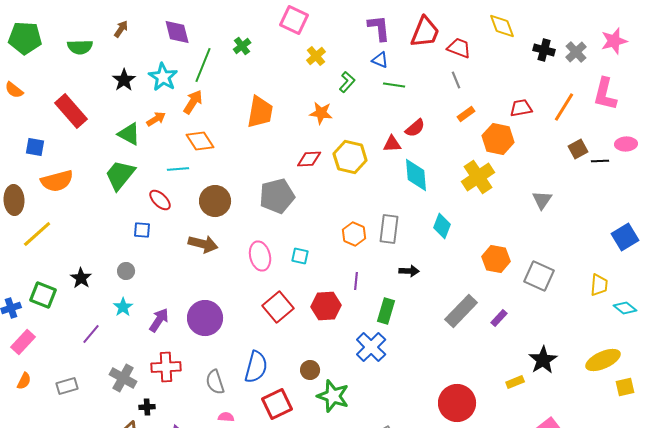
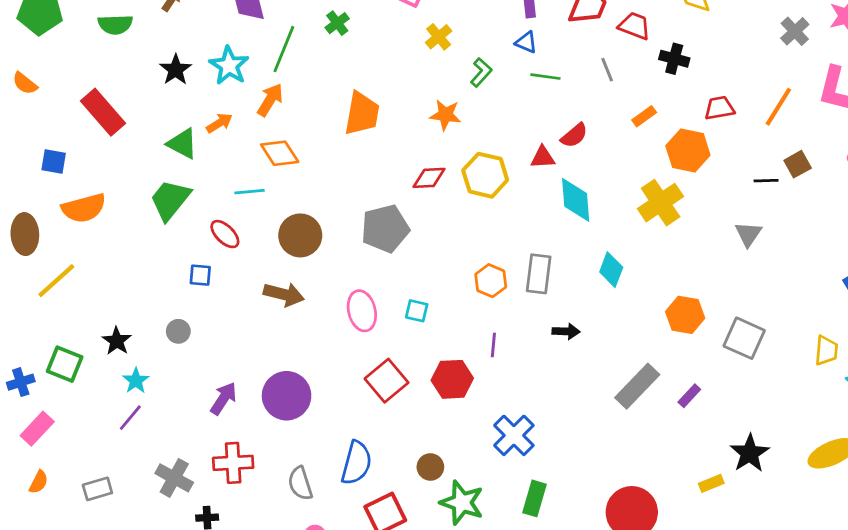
black cross: (544, 50) -> (674, 59), moved
gray line: (456, 80) -> (607, 70), moved
black line: (600, 161) -> (766, 181), moved
cyan star: (123, 307) -> (136, 381), moved
green rectangle: (386, 311) -> (535, 498), moved

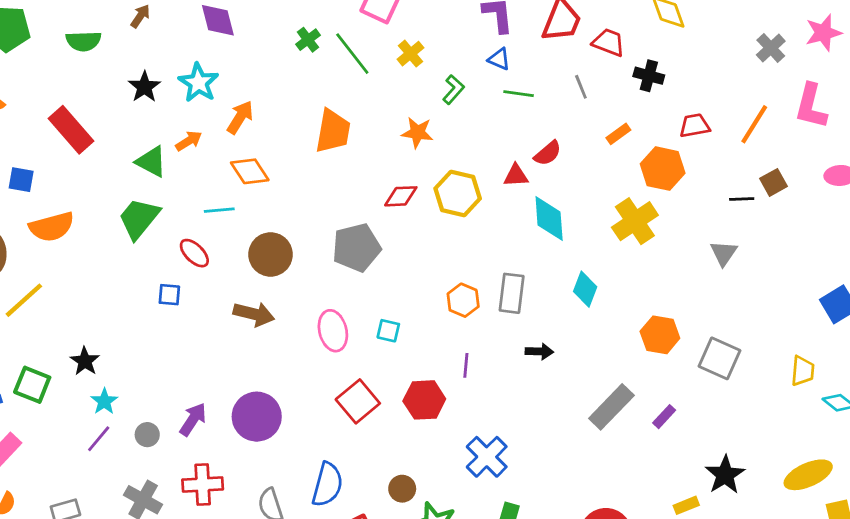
green line: (284, 49) -> (352, 54), moved, turned -60
gray circle: (178, 331) -> (147, 435), moved

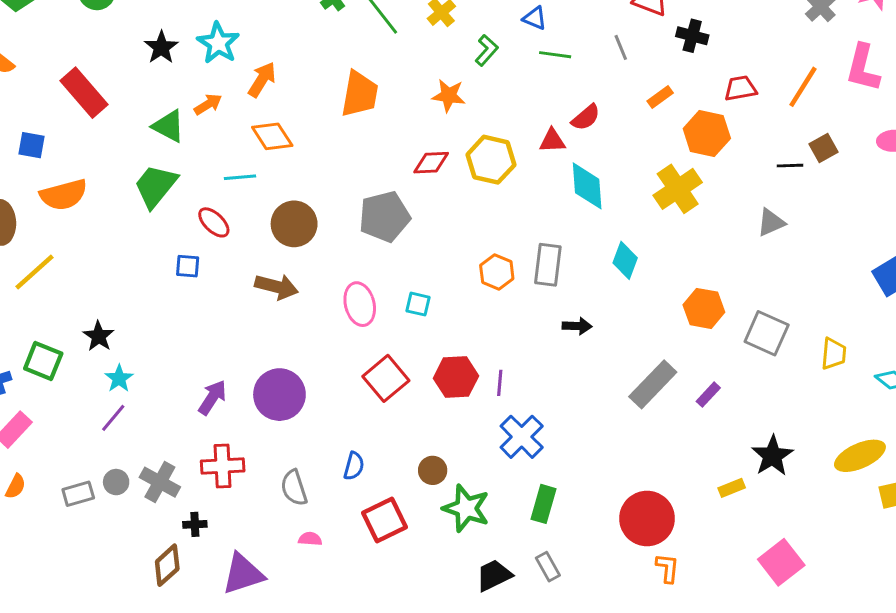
gray triangle: (724, 253) -> (771, 222), turned 32
purple line: (466, 365) -> (500, 383), moved
yellow trapezoid: (803, 371) -> (834, 354), moved
gray circle: (147, 435) -> (116, 482), moved
blue semicircle: (327, 484) -> (354, 466), size x0.6

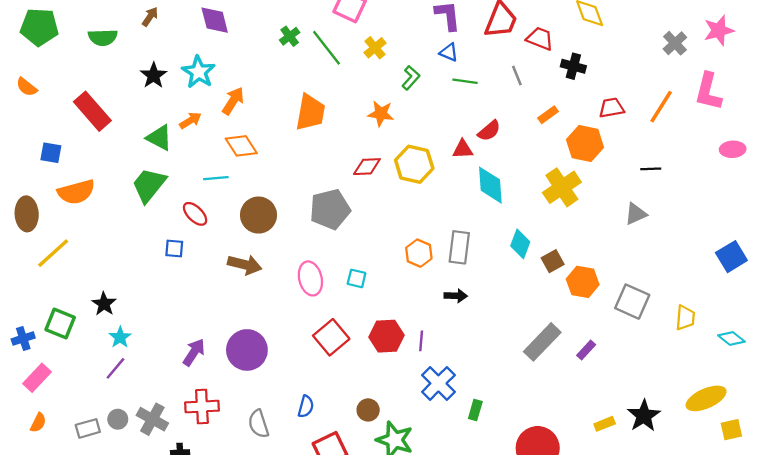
brown square: (823, 148) -> (553, 261), moved
black arrow: (577, 326) -> (456, 296), moved
black star: (772, 456) -> (644, 416), moved
green rectangle: (543, 504) -> (475, 410), moved, size x0.7

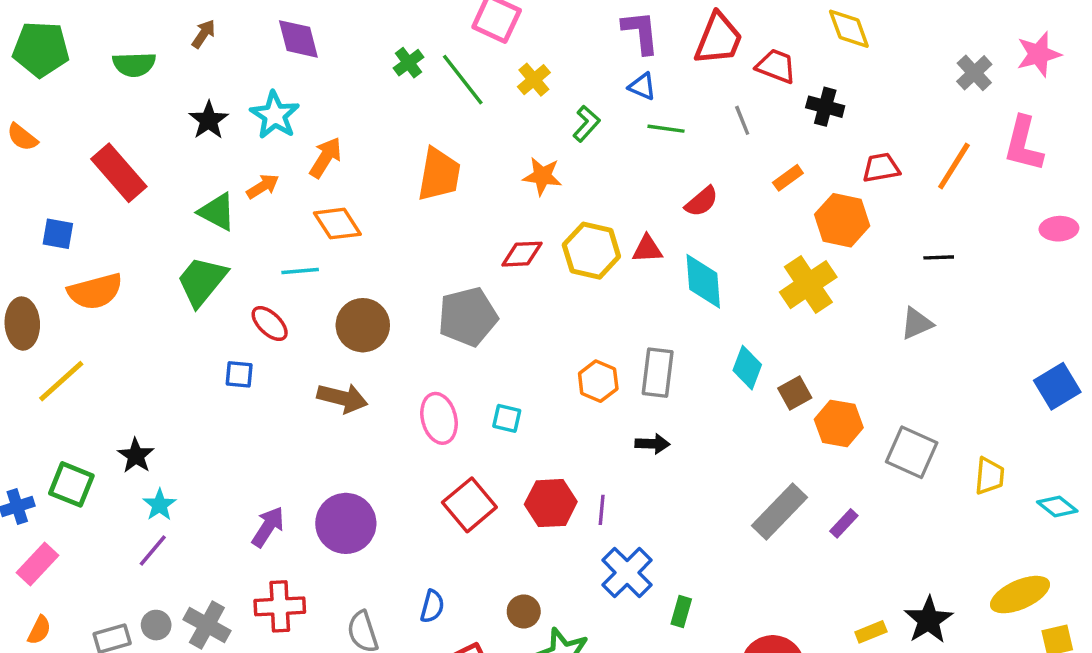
red triangle: (463, 149) -> (647, 249), moved

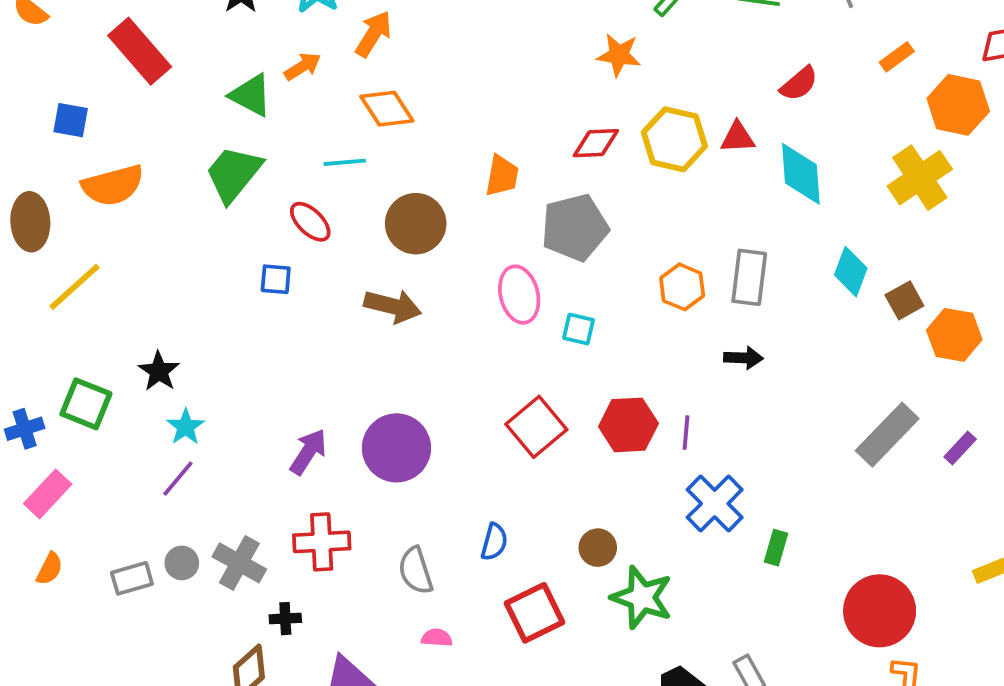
orange trapezoid: (439, 174) -> (502, 176), moved, size x0.7
gray pentagon: (468, 317) -> (575, 227), moved
pink ellipse: (439, 418) -> (519, 295), moved

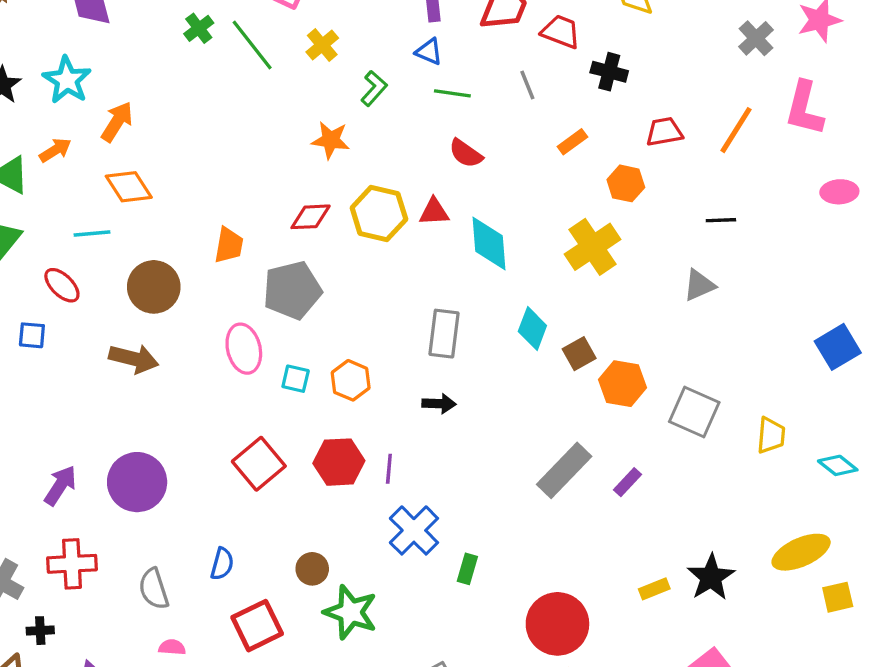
red semicircle: (799, 84) -> (466, 153), moved, turned 75
orange hexagon: (958, 105) -> (626, 183), size x0.7
orange hexagon: (682, 287) -> (351, 380), moved

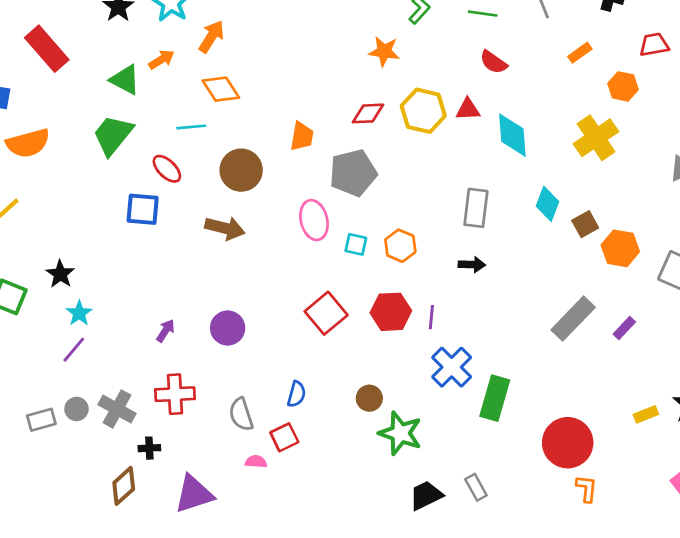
blue square: (32, 335) -> (143, 209), size x1.5
purple circle: (137, 482) -> (228, 328), size x0.7
purple arrow: (60, 485) -> (166, 331), size x0.7
green rectangle: (467, 569) -> (495, 398), size x1.8
red square: (257, 626) -> (284, 437), moved, size x0.7

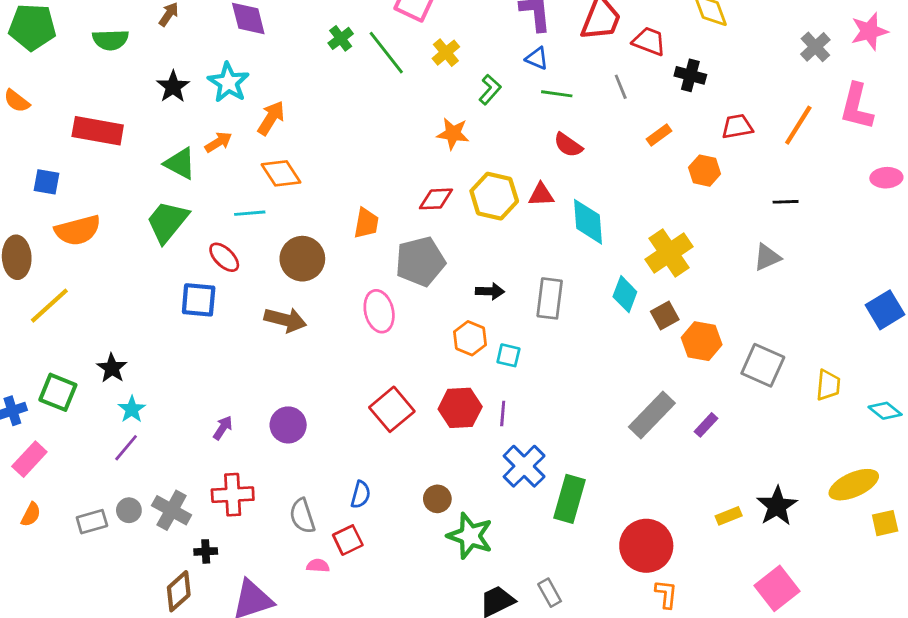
red rectangle: (47, 49) -> (98, 131), turned -39
yellow cross: (596, 138) -> (669, 253), moved
cyan square: (356, 244) -> (508, 355), moved
black arrow: (472, 265) -> (490, 291), moved

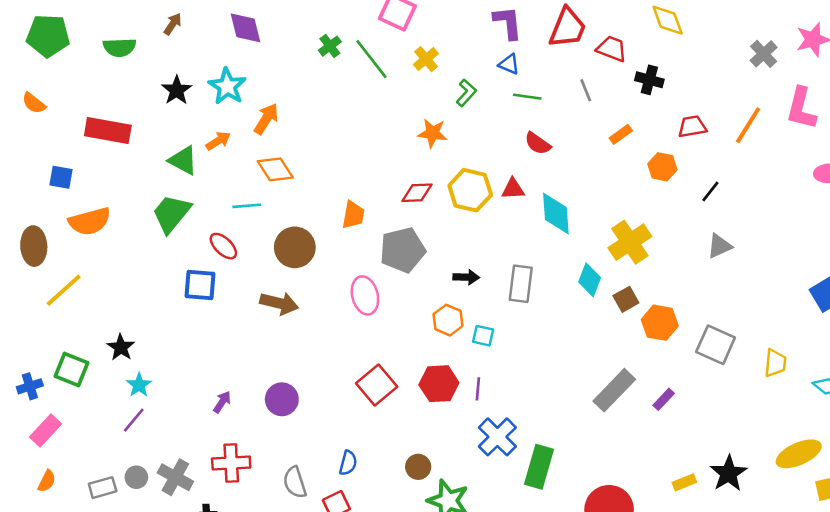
black line: (786, 202) -> (710, 192), moved, turned -50

